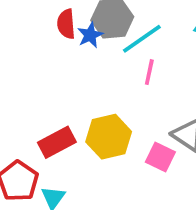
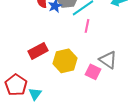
red rectangle: (57, 142) -> (38, 51), moved

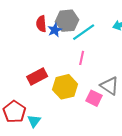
pink line: (87, 26) -> (82, 58), moved

